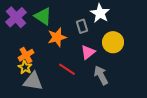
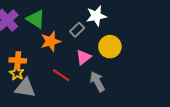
white star: (100, 13) -> (96, 16), turned 30
gray rectangle: (82, 26) -> (77, 30), turned 64
orange cross: (26, 55) -> (18, 60), turned 35

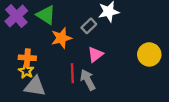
yellow circle: (110, 47) -> (149, 54), moved
red line: (61, 75) -> (72, 73), turned 54
gray arrow: (97, 82) -> (88, 80), moved

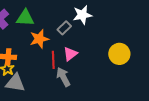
green triangle: (46, 15) -> (25, 18), turned -30
red line: (72, 73) -> (53, 60), moved

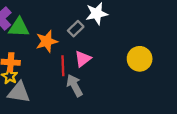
green triangle: (25, 18) -> (19, 27), moved

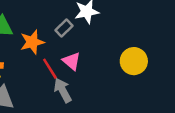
pink triangle: (83, 59) -> (72, 61), turned -42
red line: (63, 66) -> (50, 69), turned -30

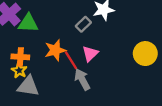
orange star: (32, 42) -> (55, 50), moved
pink triangle: (72, 61) -> (90, 54), turned 36

